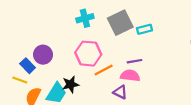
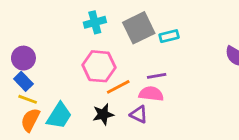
purple circle: (43, 55) -> (23, 58), moved
yellow line: (20, 80) -> (28, 99), moved
black star: (71, 84) -> (103, 114), moved

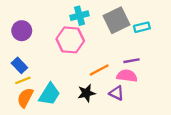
purple circle: (23, 58) -> (22, 31), moved
pink hexagon: (99, 66) -> (70, 40), moved
yellow line: (28, 99) -> (23, 80), turned -42

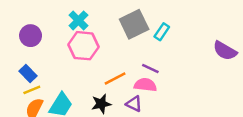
cyan cross: (80, 16) -> (78, 20), moved, turned -30
cyan rectangle: (142, 27) -> (162, 32), turned -42
purple line: (132, 61) -> (150, 68), turned 35

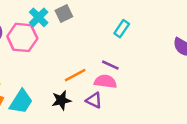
gray square: (134, 24) -> (64, 14), moved, size x0.6
pink hexagon: (84, 46) -> (22, 37), moved

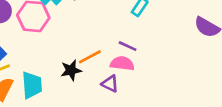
black star: (61, 100) -> (71, 70), moved
cyan trapezoid: (21, 102) -> (32, 85), turned -36

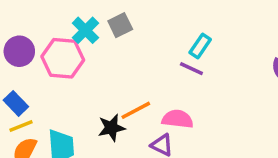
purple line: (128, 46) -> (191, 69), moved

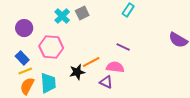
cyan rectangle: (200, 46) -> (128, 10), moved
pink hexagon: (63, 58) -> (51, 47), moved
purple line: (191, 69) -> (123, 47), moved

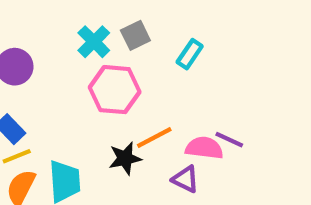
cyan rectangle: (128, 10) -> (190, 54), moved
pink hexagon: (51, 47) -> (115, 90), moved
purple line: (123, 47) -> (229, 140), moved

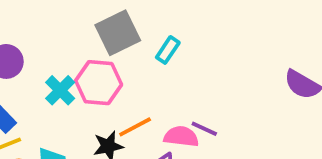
gray square: (135, 35) -> (118, 33), size x1.6
cyan cross: (94, 42) -> (60, 90), moved

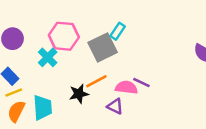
gray square: (118, 33) -> (103, 47), moved
pink hexagon: (99, 83) -> (64, 36), moved

